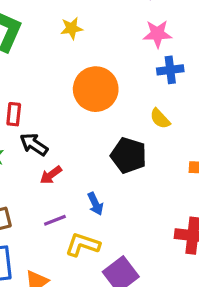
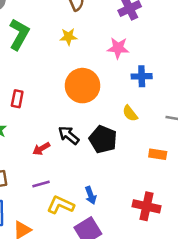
pink star: (157, 34) -> (118, 48), moved
black arrow: (34, 144) -> (69, 135), moved
blue arrow: (95, 204) -> (91, 195), moved

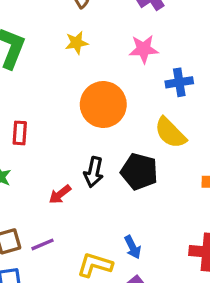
yellow semicircle: (130, 113) -> (170, 133), size x1.5
black arrow: (69, 135) -> (94, 172), turned -110
purple line: (41, 184) -> (42, 244), moved

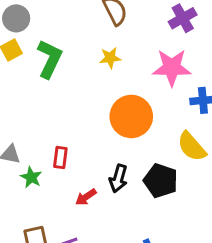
pink star: (144, 49) -> (172, 68), size x1.4
red rectangle: (20, 133) -> (60, 157), moved

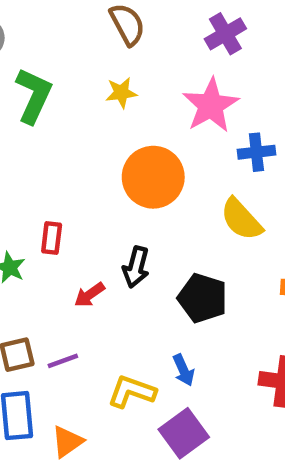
pink star: (172, 68) -> (211, 105), turned -30
black pentagon: (161, 181) -> (203, 298), moved

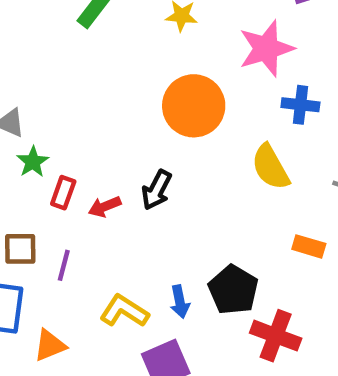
red rectangle: (52, 238) -> (63, 193), moved
black pentagon: (203, 298) -> (233, 290), moved
purple line: (63, 361) -> (64, 265), turned -68

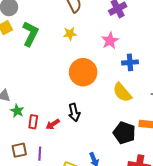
pink star: (266, 49) -> (110, 41), size x0.7
black arrow: (157, 190) -> (74, 112), turned -30
black pentagon: (233, 290) -> (124, 133), moved

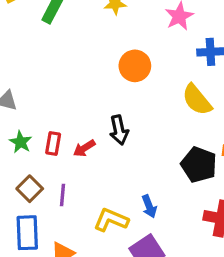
orange circle: (83, 72) -> (135, 66), size x0.7
green star: (17, 111) -> (21, 142), moved
brown square: (19, 150) -> (30, 189), turned -35

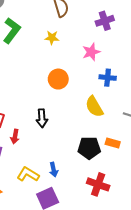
red arrow: (84, 148) -> (15, 137), moved, turned -56
black pentagon: (199, 165) -> (89, 148), turned -30

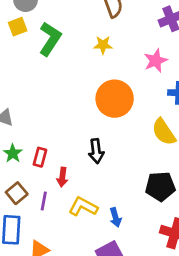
orange circle: (58, 79) -> (115, 99), size x1.4
yellow L-shape: (28, 174) -> (83, 207), moved

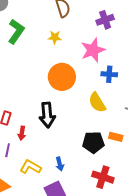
pink star: (156, 61) -> (93, 50), size x1.4
black arrow: (96, 151) -> (47, 115), size x1.4
yellow L-shape: (83, 207) -> (30, 167), moved

